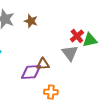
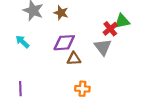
green triangle: (90, 40) -> (122, 21), moved
purple diamond: (31, 72) -> (64, 43), moved

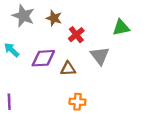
red cross: (110, 29) -> (76, 35), moved
purple diamond: (64, 43) -> (43, 58), moved

